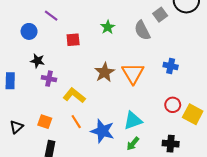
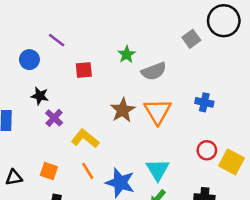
gray semicircle: (142, 30) -> (154, 71), moved, turned -84
purple cross: (49, 79) -> (54, 118), turned 32
cyan triangle: (133, 121) -> (158, 170), turned -42
black triangle: (16, 127) -> (14, 177), turned 32

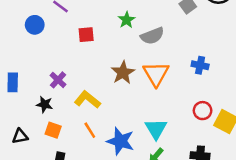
black star: (40, 96) -> (45, 104), moved

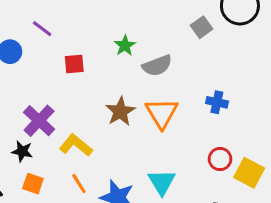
purple cross: (58, 80) -> (39, 121), size x1.5

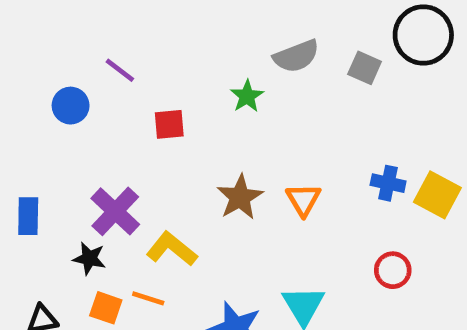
gray square: (202, 27) -> (365, 68), turned -30
gray semicircle: (157, 65) -> (296, 56), moved
orange triangle: (162, 113) -> (303, 200), size x0.7
yellow square: (249, 173) -> (437, 195), moved
orange line: (79, 184) -> (148, 298), moved, turned -40

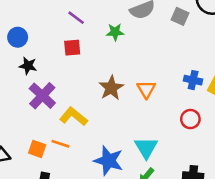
purple line: (120, 70) -> (76, 18), moved
green star: (247, 96) -> (115, 32), turned 30
black star: (89, 258) -> (28, 66), moved
red circle: (393, 270) -> (190, 119), moved

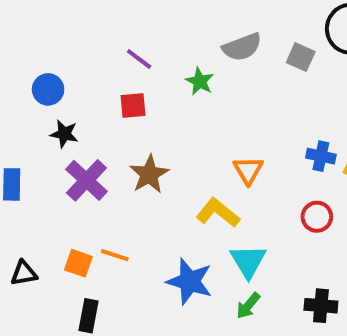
green star: (115, 32) -> (200, 81), turned 30
brown star: (111, 88) -> (149, 174), moved
yellow L-shape: (73, 116) -> (218, 213), moved

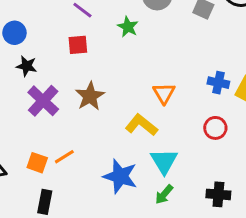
orange line: (115, 255) -> (64, 157), turned -50

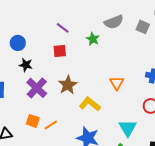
yellow L-shape: (141, 125) -> (90, 104), moved
cyan triangle: (164, 161) -> (128, 128), moved
orange square: (37, 163) -> (33, 121), moved

